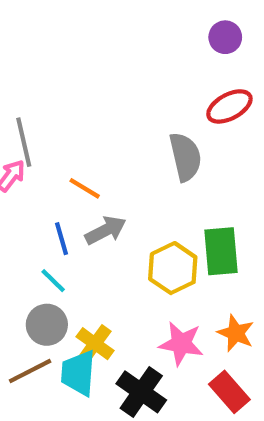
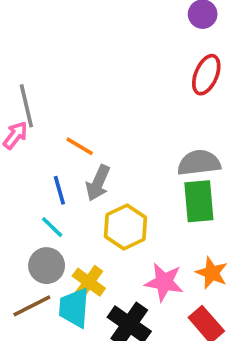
red ellipse: (229, 106) -> (206, 75), turned -39
gray semicircle: (185, 157) -> (199, 163), moved, turned -84
gray arrow: (106, 230) -> (98, 183), turned 141
yellow hexagon: (173, 268) -> (125, 227), moved

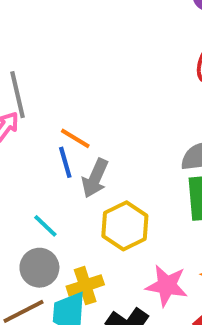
blue line: (59, 190) -> (65, 162), moved
yellow cross: (89, 282) -> (85, 286), turned 36

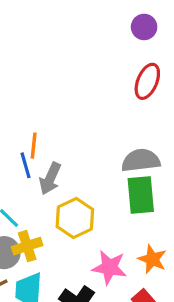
orange line: (75, 138) -> (34, 146), turned 65
yellow cross: (85, 286) -> (27, 246), moved

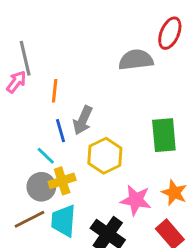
orange line: (34, 146) -> (55, 91), moved
gray semicircle: (141, 160) -> (136, 60), moved
blue line: (25, 165) -> (61, 131), moved

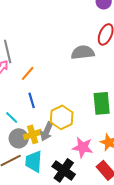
orange line: (55, 91) -> (28, 73), turned 35
gray arrow: (83, 120) -> (47, 131), moved
cyan line: (46, 156) -> (12, 117), moved

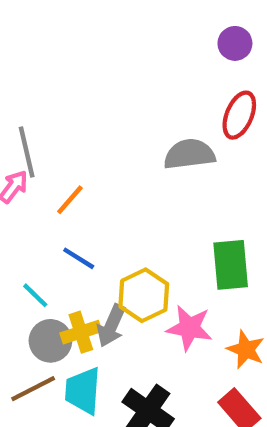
blue line: (32, 100) -> (79, 258), turned -42
pink star: (83, 147) -> (189, 328), moved

